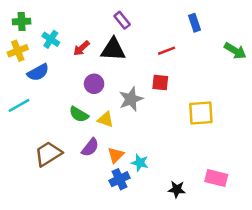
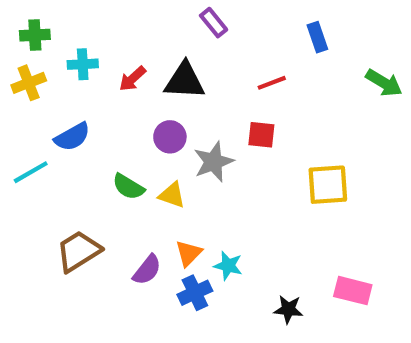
purple rectangle: (122, 20) -> (214, 23), moved
cyan cross: (51, 39) -> (83, 64), turned -36
blue semicircle: (38, 72) -> (72, 137), moved
purple circle: (94, 84) -> (170, 137), moved
purple semicircle: (90, 147) -> (147, 270), moved

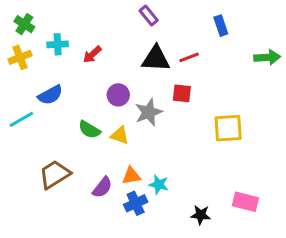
green cross: (35, 35) -> (24, 24), turned 36
black triangle: (184, 81) -> (156, 59), moved
green arrow: (384, 83) -> (267, 57), turned -35
orange triangle: (189, 253) -> (131, 176), turned 36

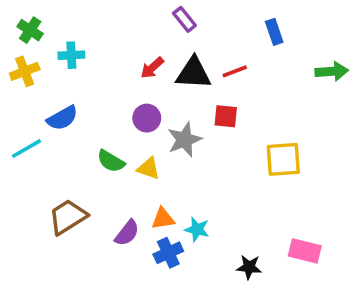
red arrow: (92, 54) -> (152, 68), moved

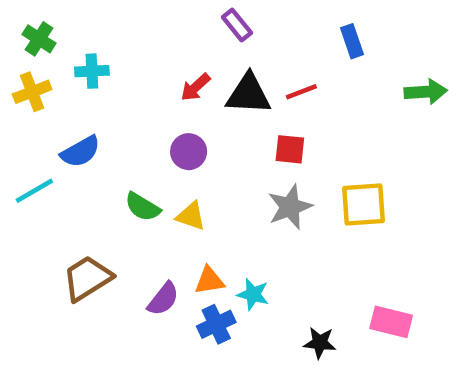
gray star: (184, 140) -> (290, 207), moved

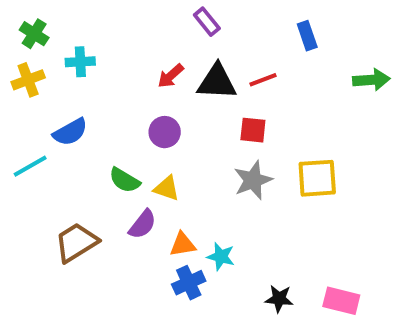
purple semicircle: (163, 299) -> (143, 224), moved
pink rectangle: (391, 322) -> (341, 301), moved

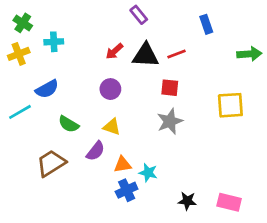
yellow square: (317, 178) -> (230, 105), moved
green semicircle: (124, 180) -> (69, 124), moved

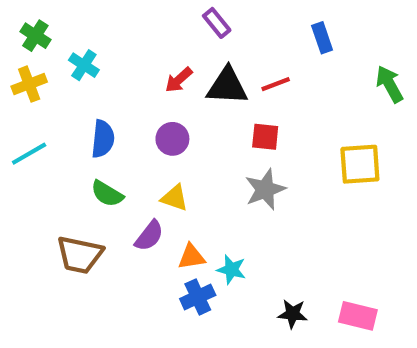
cyan cross: (54, 42) -> (84, 65), turned 36
green arrow: (249, 54) -> (389, 84), turned -115
blue semicircle: (47, 89) -> (103, 139), moved, turned -55
cyan line: (20, 112) -> (29, 154), moved
brown trapezoid: (51, 163) -> (80, 255), turned -136

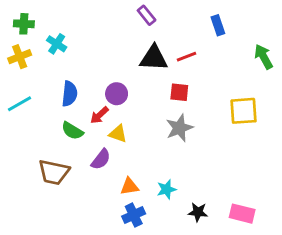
green cross: (35, 36) -> (24, 24), turned -30
red arrow: (179, 80) -> (99, 115), moved
orange triangle: (191, 257) -> (129, 186), moved
cyan star: (231, 270) -> (167, 189), moved, turned -30
blue cross: (198, 297) -> (134, 215), moved

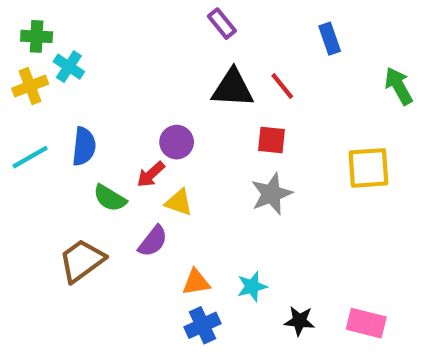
cyan cross: (57, 44) -> (69, 67), moved
red line: (186, 57) -> (282, 86), turned 72
blue semicircle: (69, 94) -> (84, 146), moved
brown trapezoid: (54, 172) -> (82, 261), turned 132

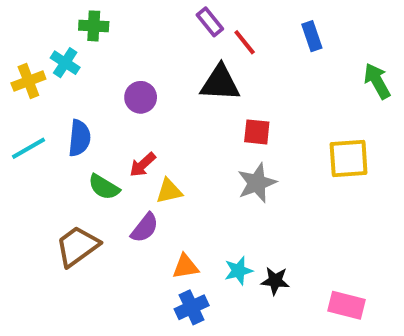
green cross: (37, 36) -> (94, 26), moved
red line: (282, 86) -> (245, 42), moved
purple circle: (177, 142) -> (141, 97), moved
yellow triangle: (179, 202) -> (169, 191), turned -32
black star: (299, 321) -> (275, 281), moved

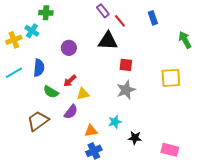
cyan star: (238, 271) -> (115, 122), moved

